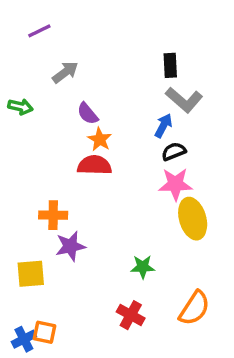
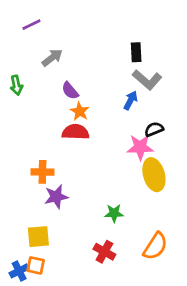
green arrow: (20, 107) -> (16, 85), turned 66
black semicircle: (174, 151) -> (154, 129), moved
yellow square: (31, 274) -> (38, 237), moved

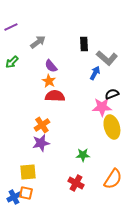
purple line: (31, 25) -> (11, 27), moved
black rectangle: (136, 52) -> (84, 44), moved
green arrow: (16, 85) -> (12, 62), turned 56
orange star: (80, 111) -> (49, 81), moved
orange cross: (42, 172) -> (42, 125), moved, turned -35

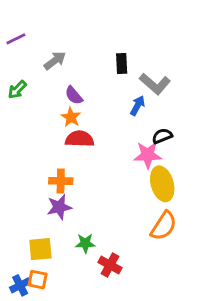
orange cross: (42, 125) -> (61, 181), turned 35
green star: (83, 155) -> (85, 243), moved
orange semicircle: (113, 179) -> (164, 226), moved

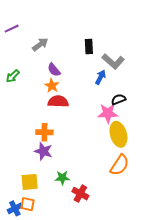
green arrow: (17, 90) -> (13, 76), moved
purple star: (59, 207) -> (43, 151), turned 30

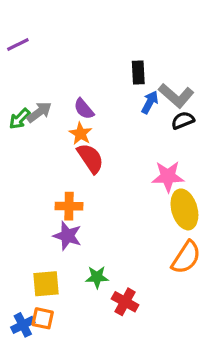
gray arrow: (40, 44) -> (39, 112), moved
blue arrow: (100, 77) -> (150, 102), moved
black semicircle: (118, 99) -> (183, 120), moved
red semicircle: (58, 102) -> (90, 158), turned 54

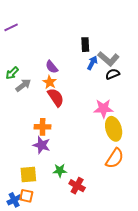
gray arrow: (39, 112) -> (23, 85), moved

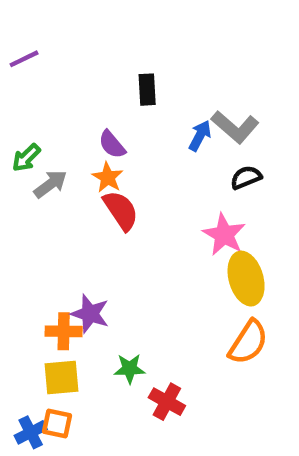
black rectangle: (85, 45) -> (147, 90), moved
black semicircle: (113, 74) -> (246, 177), moved
pink star: (103, 109) -> (224, 235), turned 30
orange cross: (43, 127) -> (64, 331), moved

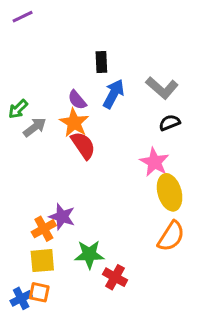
purple line: (24, 59) -> (23, 17), moved
blue arrow: (200, 136) -> (113, 94), moved, size x1.4
orange star: (108, 177) -> (74, 123), size x1.4
orange cross: (64, 331) -> (44, 229), turned -30
green star: (130, 369) -> (89, 254), size x1.4

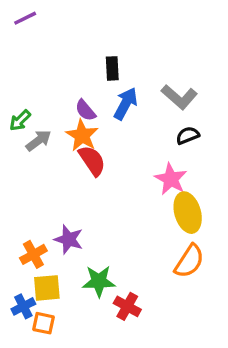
orange cross: (44, 229) -> (33, 254), moved
blue cross: (21, 298) -> (23, 306), moved

